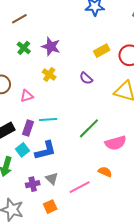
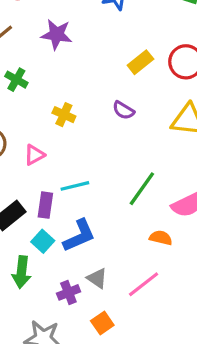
purple star: (51, 46) -> (57, 34), moved
orange semicircle: (105, 172) -> (161, 238), moved

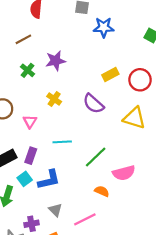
purple star: (57, 34) -> (56, 61), moved, turned -30
purple semicircle: (123, 110) -> (93, 104), size x1.5
pink triangle: (34, 155) -> (30, 122), turned -40
cyan line: (75, 186) -> (62, 142), moved
purple cross: (68, 292) -> (31, 224), moved

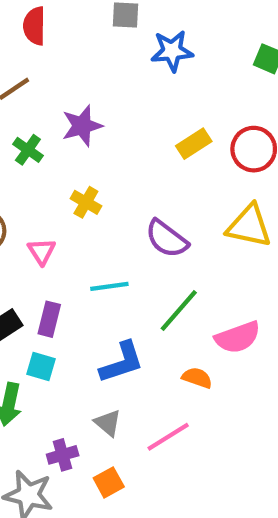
purple semicircle: (93, 104) -> (167, 239), moved
cyan square: (25, 179) -> (41, 367), turned -32
blue L-shape: (49, 180) -> (122, 362), moved

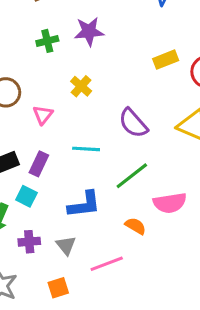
green cross: (28, 150) -> (47, 41), turned 30
purple cross: (63, 455) -> (29, 242), moved

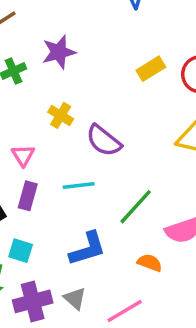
purple semicircle: (133, 123) -> (104, 141), moved
purple rectangle: (39, 164) -> (28, 196), moved
purple cross: (29, 242) -> (33, 301), size x1.5

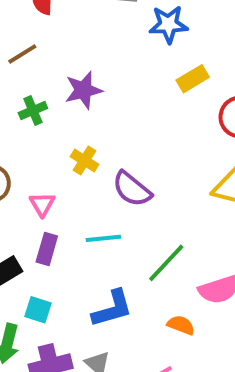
yellow rectangle: (151, 69) -> (193, 79), moved

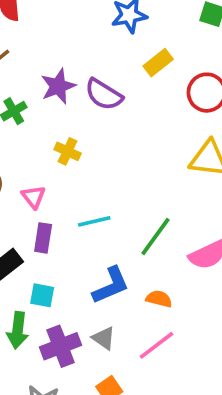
purple semicircle: (132, 189) -> (104, 94), moved
orange semicircle: (181, 325) -> (159, 299), moved

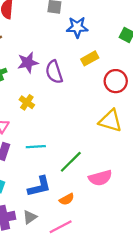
purple semicircle: (104, 94) -> (54, 72), turned 30
orange semicircle: (159, 299) -> (67, 199), turned 128
gray triangle: (104, 338) -> (30, 217), turned 40

